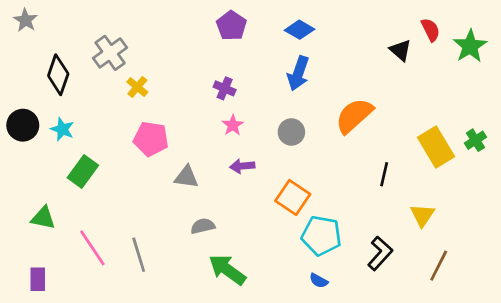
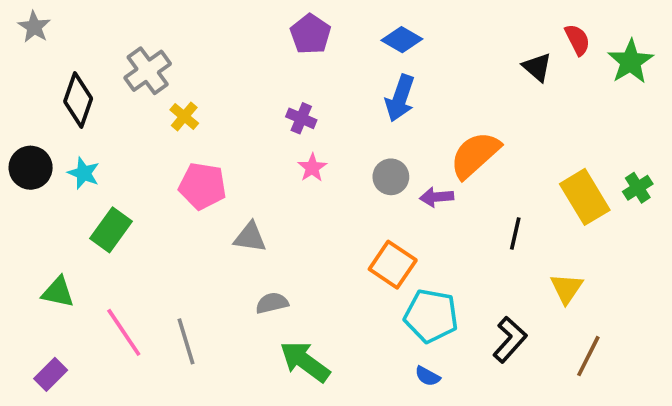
purple arrow: (242, 166) -> (437, 197), moved
purple rectangle: (38, 279) -> (51, 374), turned 45

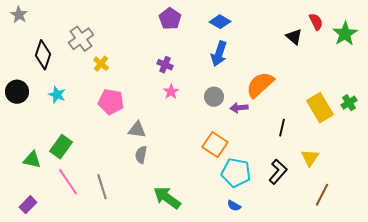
cyan star: (84, 173) -> (57, 95), moved
green rectangle: (111, 230) -> (61, 147), moved
gray semicircle: (272, 303) -> (141, 155), moved, turned -66
black L-shape: (510, 340) -> (278, 172), moved

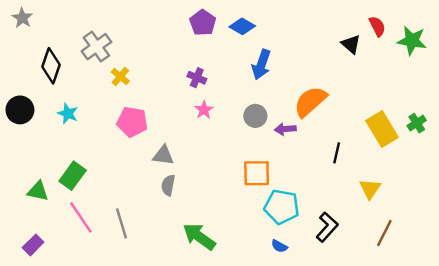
blue diamond: (220, 22) -> (242, 26), moved
green star: (345, 34) -> (412, 41), turned -30
orange square: (215, 145) -> (257, 173), turned -35
black L-shape: (278, 172) -> (327, 227), moved

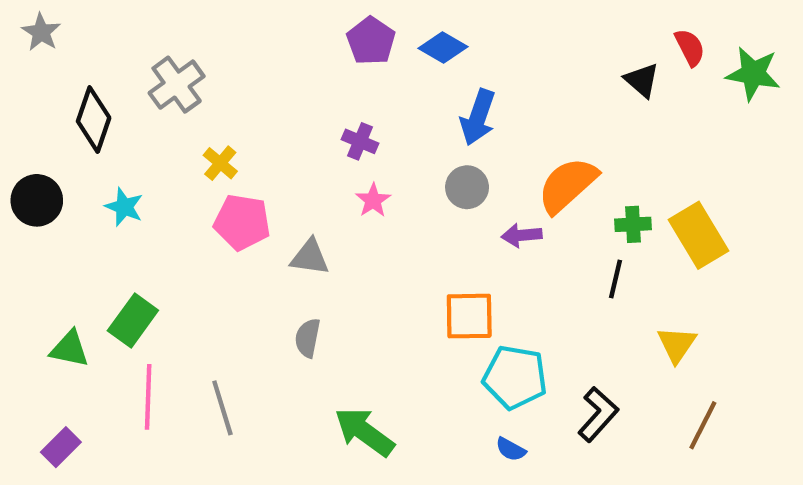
yellow cross: (120, 76) -> (220, 163), moved
gray circle: (255, 116) -> (467, 187), moved
green cross: (417, 123) -> (633, 224), moved, turned 30
gray triangle: (163, 155) -> (310, 257), moved
pink line: (81, 217) -> (148, 397), turned 36

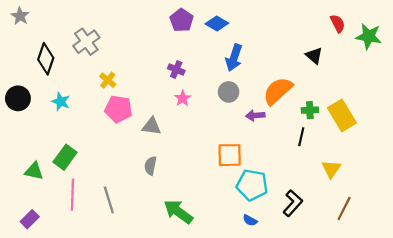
black triangle: (642, 80) -> (314, 56), moved

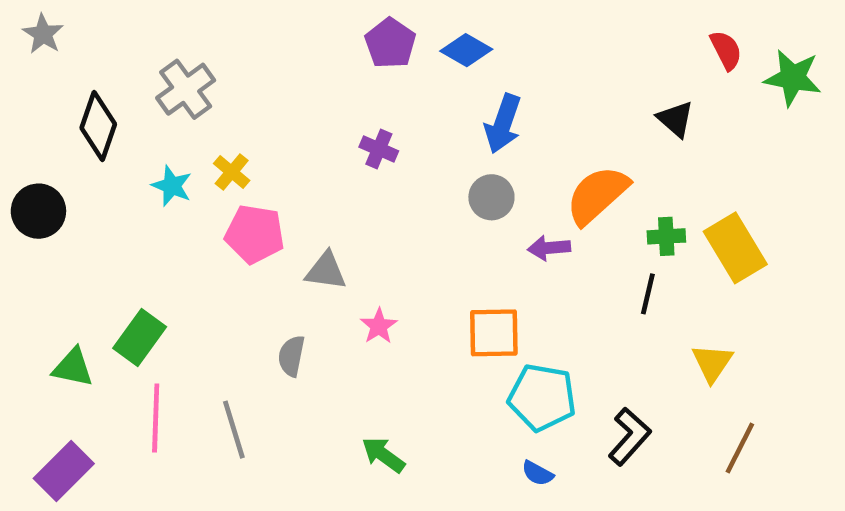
pink star: (183, 98) -> (379, 326), moved
cyan star: (61, 102) -> (172, 186), moved
gray semicircle: (151, 166) -> (291, 356), moved
green arrow: (178, 212) -> (383, 455), size x0.7
purple rectangle: (30, 219) -> (64, 471), size x1.4

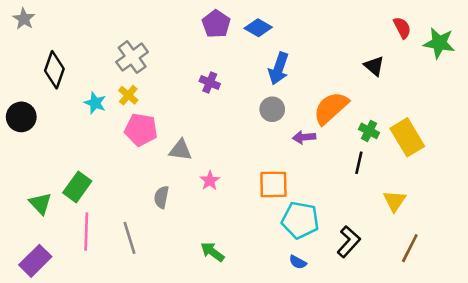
gray cross: (186, 89) -> (132, 57), moved
green cross: (666, 236) -> (369, 131), turned 30
green triangle: (73, 367) -> (40, 204), turned 35

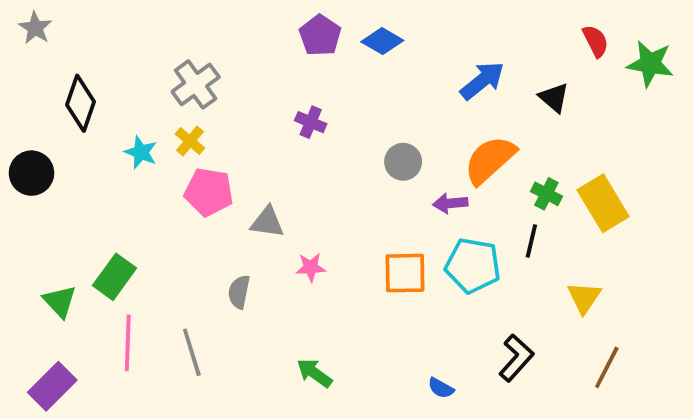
blue arrow: (279, 68) -> (482, 81), moved, turned -148
pink star: (210, 181) -> (311, 267), turned 30
cyan pentagon: (300, 220) -> (473, 266), moved

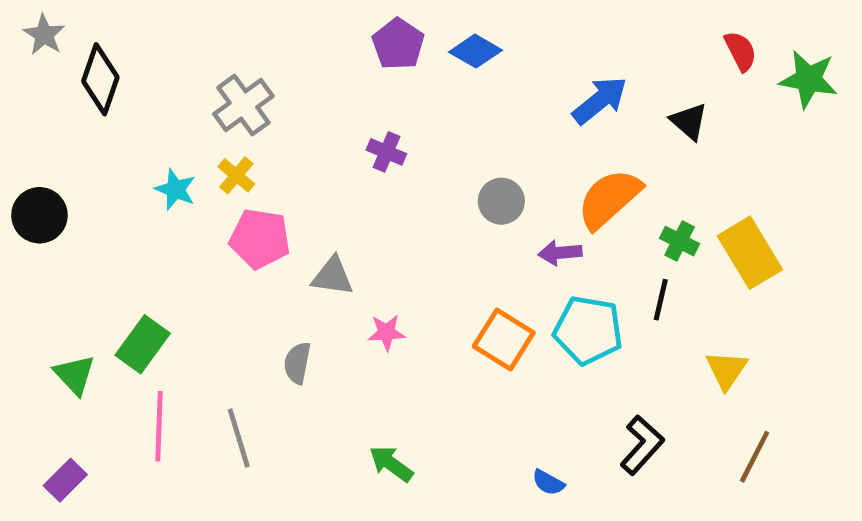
black diamond: (81, 103) -> (100, 79), moved
orange square: (405, 273) -> (504, 339), turned 33
purple rectangle: (52, 386) -> (65, 480), size x0.7

